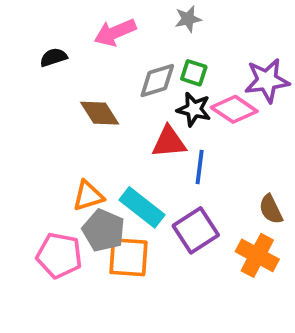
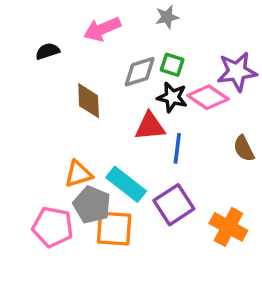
brown diamond: (100, 113) -> (89, 101), turned 30
brown semicircle: (271, 209) -> (244, 148), moved

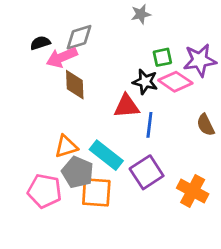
pink arrow: (102, 29) -> (62, 57), moved
green square: (172, 65) -> (162, 57), moved, turned -30
gray diamond: (140, 72) -> (79, 37), moved

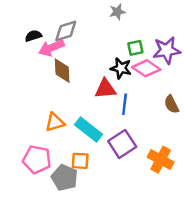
gray pentagon: (78, 172) -> (65, 178), moved
orange square: (96, 192) -> (80, 161), size x0.7

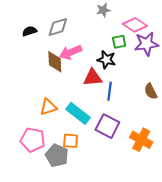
pink arrow: (51, 48) -> (71, 52), moved
pink diamond: (146, 68) -> (135, 25), moved
purple square: (122, 144) -> (107, 126), turned -30

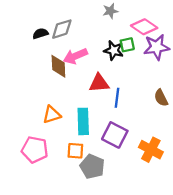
black semicircle: (29, 31) -> (40, 34), moved
black star: (106, 60) -> (114, 50), moved
cyan rectangle: (78, 113) -> (83, 121), turned 50
gray pentagon: (57, 156) -> (92, 167), moved

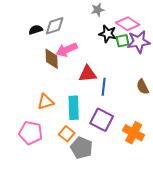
green square: (127, 45) -> (123, 41), moved
black star: (114, 50) -> (108, 34), moved
orange square: (75, 151) -> (67, 134), turned 35

